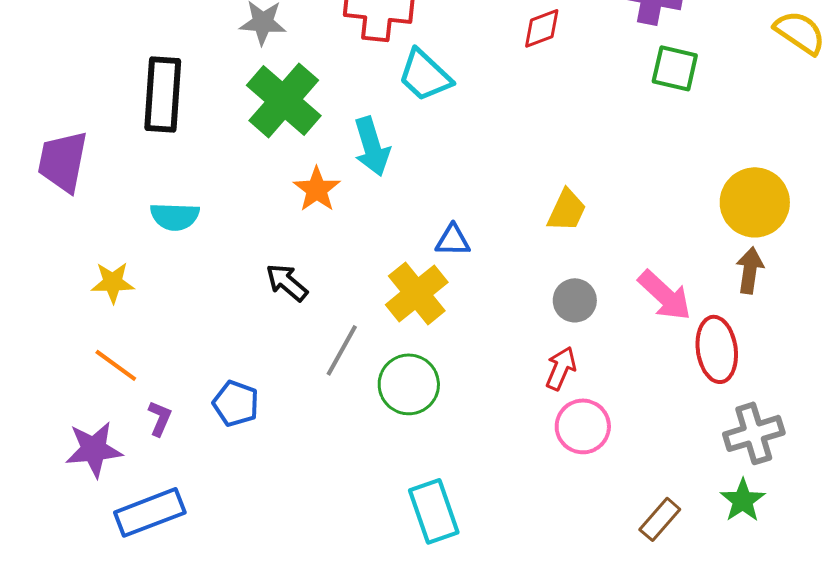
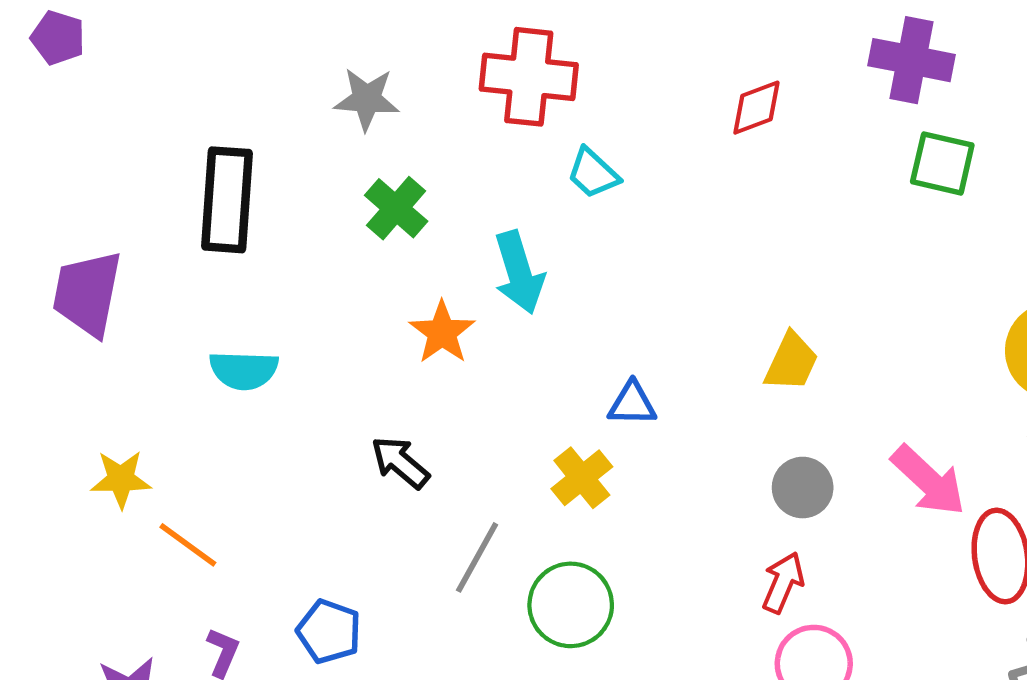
cyan trapezoid: (425, 75) -> (593, 173), size x0.7
green cross: (284, 100) -> (396, 208), size x0.6
yellow star: (113, 282) -> (121, 479), moved
yellow cross: (417, 293) -> (582, 478), size x0.7
orange line: (116, 365) -> (188, 545), moved

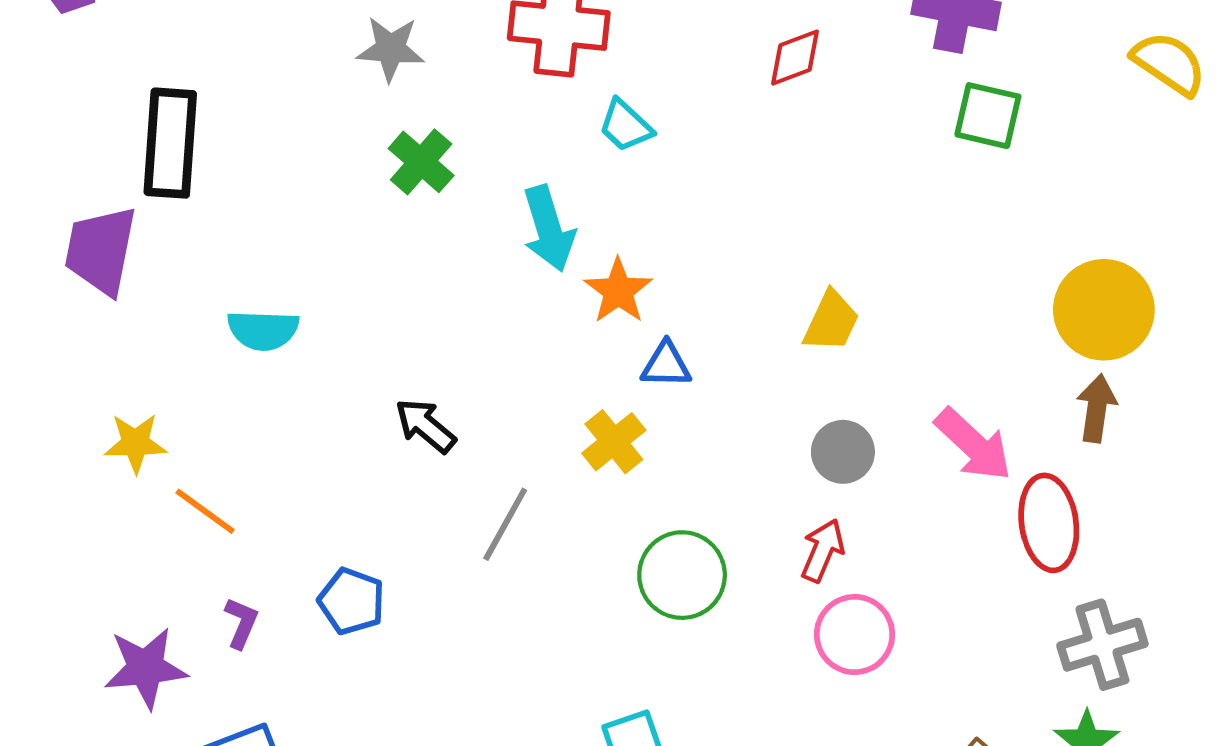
black rectangle: (227, 200) -> (170, 143), moved
orange star: (442, 332) -> (618, 291), moved
green circle: (571, 605) -> (682, 575), moved

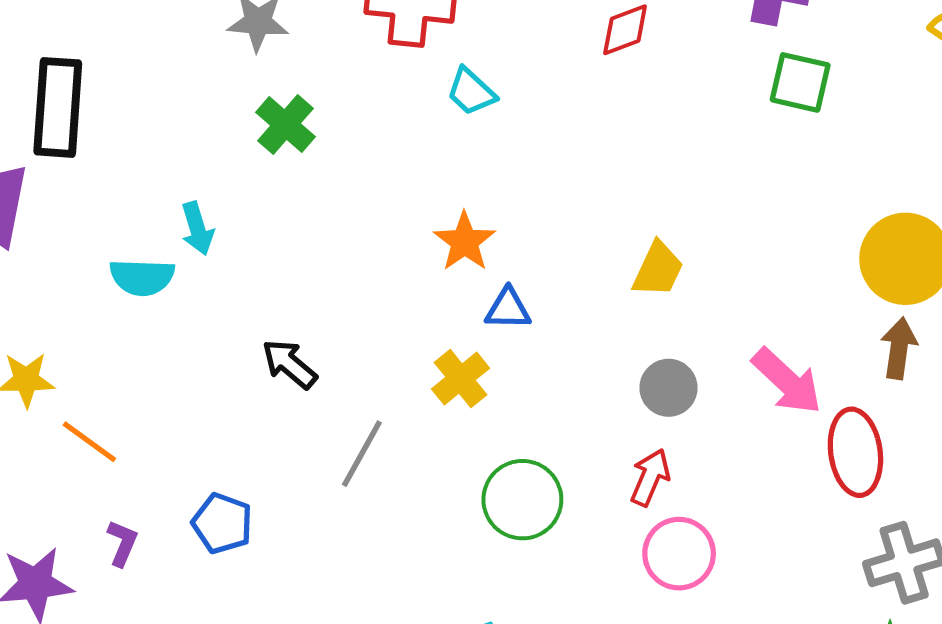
cyan arrow: (549, 229) -> (197, 229), moved, size x0.7

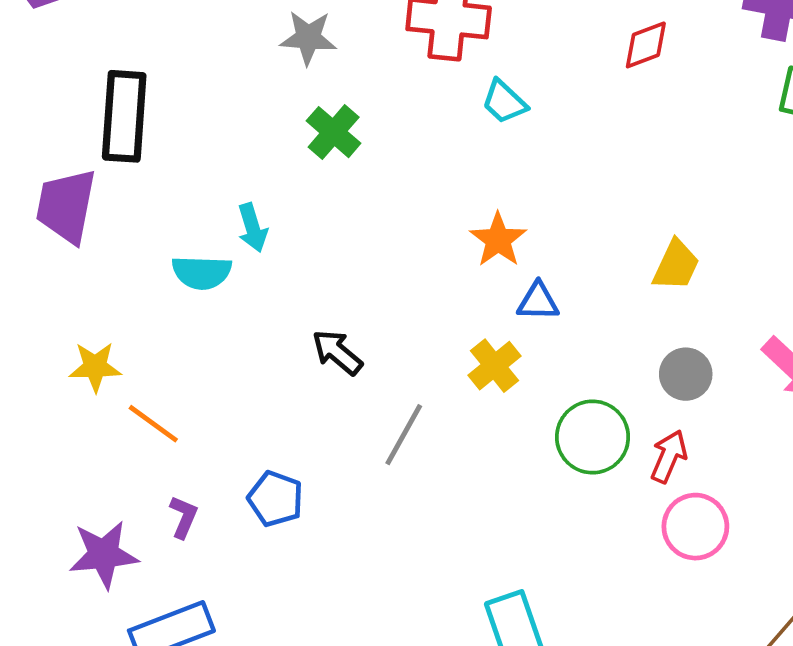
green circle: (522, 500) -> (593, 437), moved

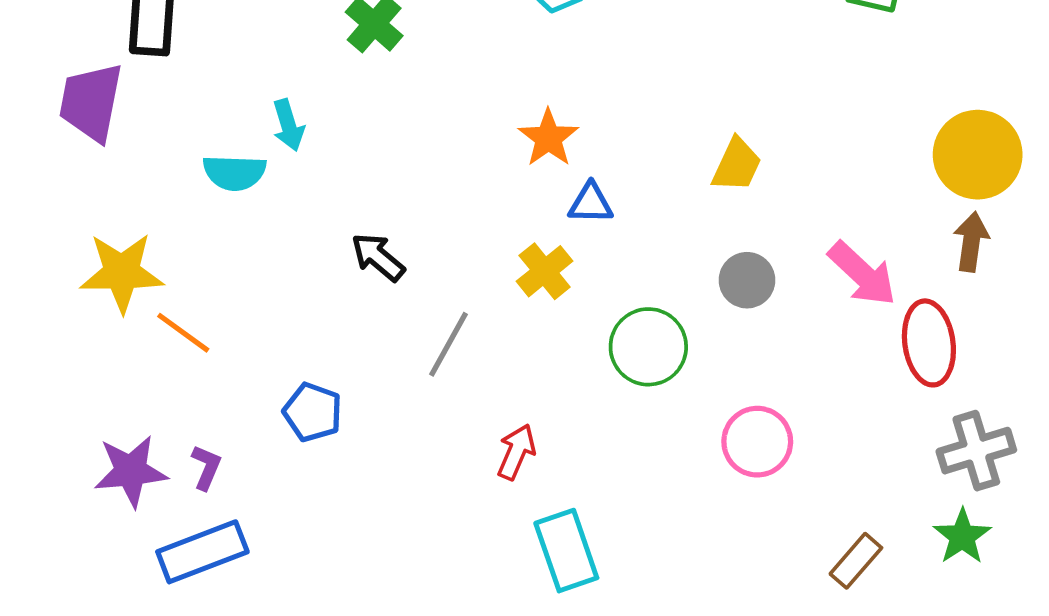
yellow star: (95, 367) -> (122, 272), size x1.5
red arrow: (669, 456) -> (516, 452), moved
purple L-shape: (184, 517) -> (206, 467), moved

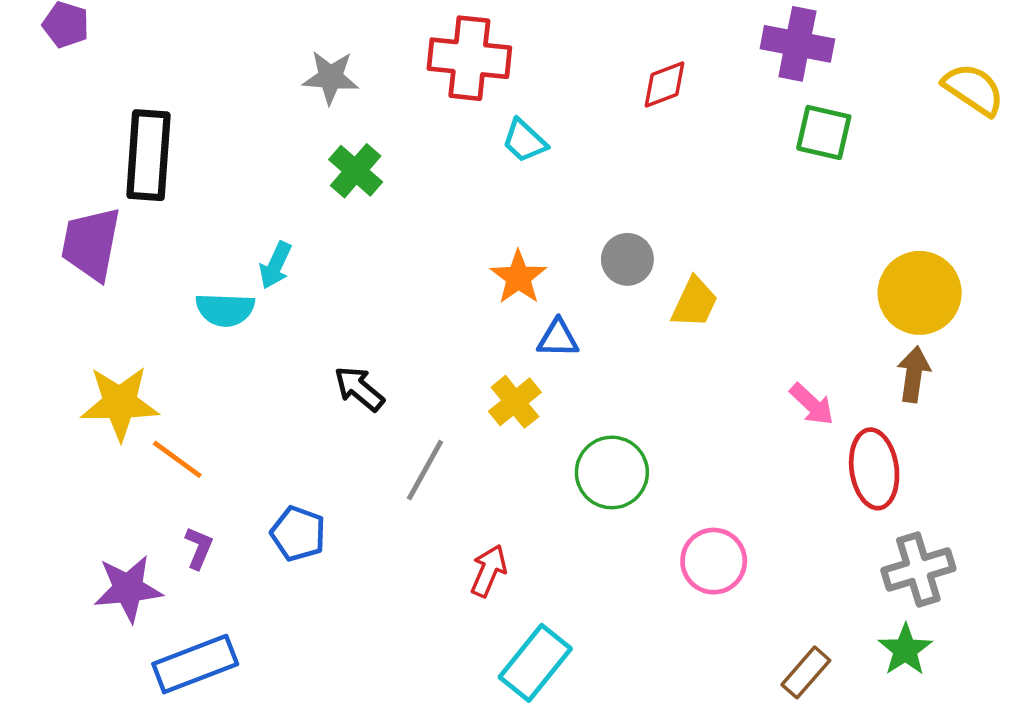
cyan arrow: (288, 125) -> (275, 265), turned 42
pink arrow: (862, 274) -> (812, 404), size x0.7
gray circle: (747, 280) -> (627, 259), moved
purple L-shape: (206, 467) -> (199, 548), moved
cyan rectangle: (566, 551) -> (535, 663), turned 58

